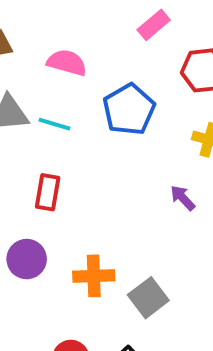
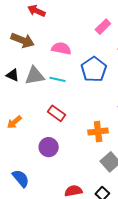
red rectangle: (48, 192) -> (57, 113), turned -60
orange cross: (94, 276) -> (98, 131), moved

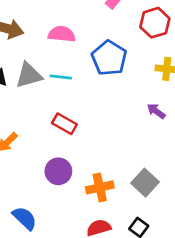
orange cross: (98, 131) -> (100, 187), moved

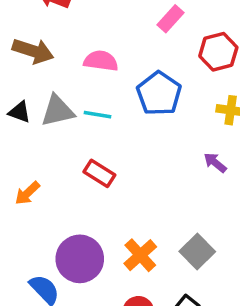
purple circle: (58, 171) -> (80, 259), moved, size x1.4
orange cross: (100, 187) -> (140, 255), turned -32

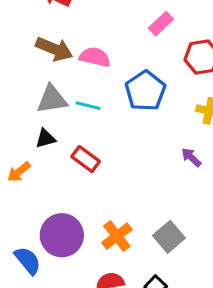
brown arrow: (33, 51) -> (54, 49), moved
black triangle: (20, 112) -> (46, 138), moved, turned -40

